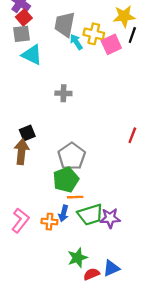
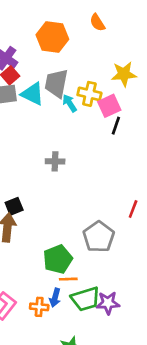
black line: (132, 35) -> (116, 126), moved
cyan triangle: (32, 55) -> (33, 94), moved
gray pentagon: (72, 156) -> (99, 237), moved

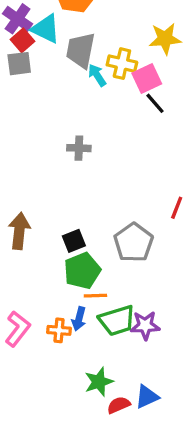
cyan triangle: (33, 94) -> (46, 29), moved
black line: (116, 126) -> (155, 103), turned -60
black square: (14, 206) -> (74, 241), moved

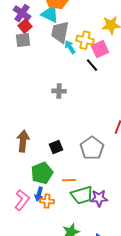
cyan triangle: (46, 29) -> (50, 14), moved
black line: (155, 103) -> (92, 65), moved
green pentagon: (82, 271) -> (42, 173), moved
blue arrow: (79, 319) -> (39, 194), moved

